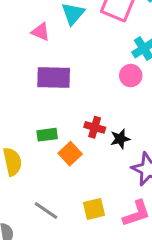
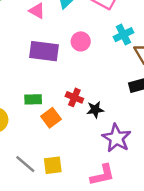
pink circle: (131, 76) -> (81, 41), moved
yellow square: (94, 209) -> (53, 165), moved

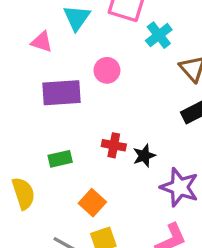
cyan cross: (123, 35) -> (159, 35), moved
orange square: (51, 118) -> (92, 203), moved

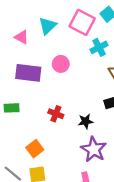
black star: (144, 156) -> (86, 121), moved
green rectangle: (60, 159) -> (12, 108), moved

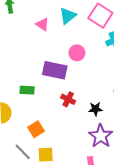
purple rectangle: (28, 73) -> (55, 70), moved
orange square: (35, 149) -> (36, 129), moved

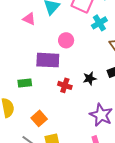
black star: (95, 109) -> (90, 78), moved

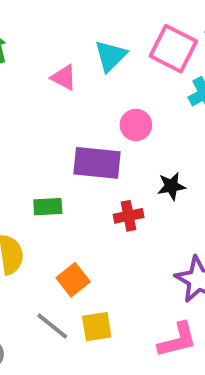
black star: (90, 78) -> (171, 186), moved
red cross: (65, 85) -> (129, 216), turned -32

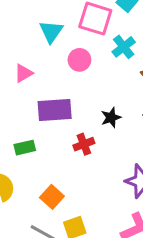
pink triangle: (64, 77) -> (23, 73), moved, turned -48
pink circle: (136, 125) -> (79, 60), moved

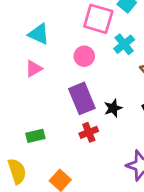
cyan triangle: (51, 32) -> (39, 34), moved, turned -40
purple rectangle: (55, 110) -> (82, 98), moved, turned 72

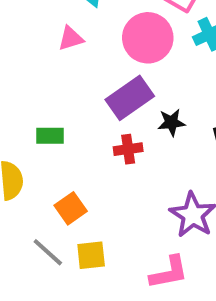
pink circle: (84, 56) -> (148, 38), size x1.6
purple rectangle: (82, 98) -> (130, 98), turned 64

